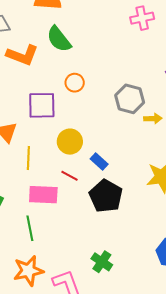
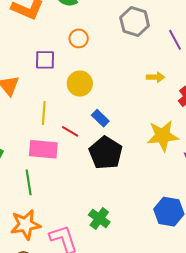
gray hexagon: (130, 99) -> (135, 22), moved
purple square: (42, 105) -> (45, 60), size x0.7
yellow circle: (70, 142) -> (80, 84), moved
yellow line: (28, 158) -> (44, 113), moved

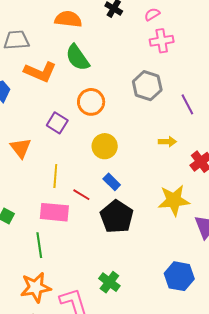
orange circle: (79, 38) -> (91, 102), size x1.4
purple square: (45, 60) -> (57, 123), turned 30
yellow circle: (80, 84) -> (105, 146), moved

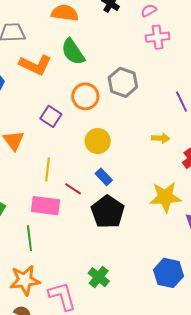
gray hexagon: (147, 86) -> (123, 82), moved

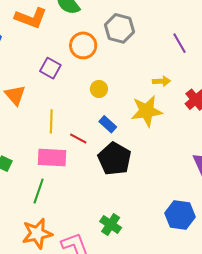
yellow circle: (98, 141) -> (99, 89), size x0.7
yellow star: (165, 197) -> (147, 111), moved
green line: (29, 238) -> (39, 191), turned 30

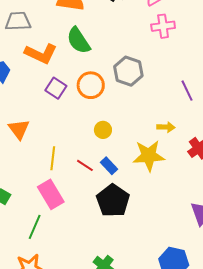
purple square: (50, 68) -> (56, 88), moved
red line: (78, 139) -> (85, 165), moved
pink rectangle: (52, 157) -> (51, 194), turned 52

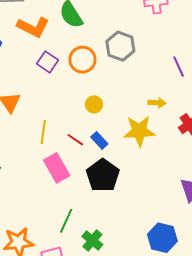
pink rectangle: (51, 194) -> (57, 168), moved
green line: (35, 227) -> (66, 221), moved

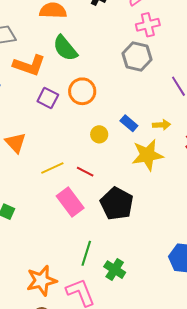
gray hexagon: (120, 46) -> (137, 57), moved
yellow line: (43, 132) -> (52, 168), turned 65
blue rectangle: (99, 140) -> (129, 123), moved

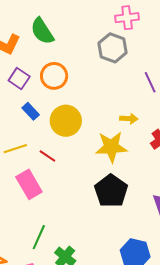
blue rectangle: (129, 123) -> (31, 111), moved
yellow circle: (99, 134) -> (66, 121), size x1.8
black pentagon: (117, 204) -> (111, 191), moved

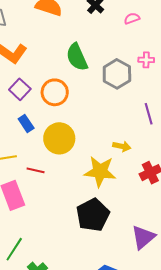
pink cross: (127, 18) -> (146, 60), moved, size x0.7
green semicircle: (42, 31) -> (77, 57), moved
red line: (47, 156) -> (36, 170), turned -30

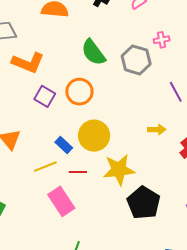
blue rectangle: (26, 124) -> (64, 145), moved
yellow star: (100, 171) -> (119, 170), moved

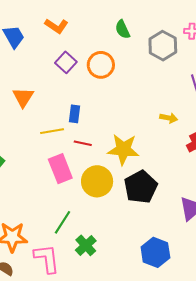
green semicircle: (93, 52) -> (123, 29), size x0.7
orange L-shape: (28, 63) -> (56, 26), size x0.7
yellow circle: (94, 136) -> (97, 181), moved
blue rectangle: (64, 145) -> (74, 114), turned 42

